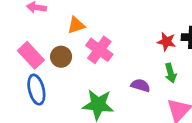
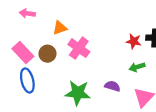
green arrow: (171, 73) -> (137, 67), turned 88
purple semicircle: (140, 85) -> (112, 86), moved

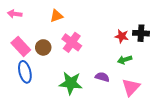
pink arrow: (27, 13) -> (15, 14), moved
orange triangle: (60, 28) -> (56, 16), moved

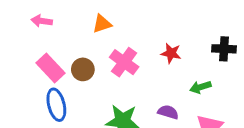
red star: (122, 36) -> (171, 53), moved

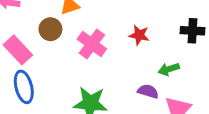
brown circle: (83, 69) -> (50, 29), moved
purple semicircle: (168, 112) -> (148, 91), moved

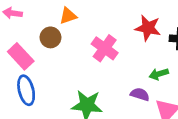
red star: (139, 35) -> (148, 28), moved, size x1.4
pink cross: (92, 44) -> (105, 48), moved

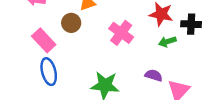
green arrow: (159, 74) -> (167, 42), moved

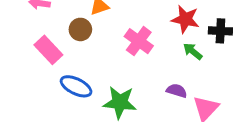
green arrow: (167, 42) -> (193, 51), turned 56
blue ellipse: (49, 72) -> (76, 86), moved, turned -50

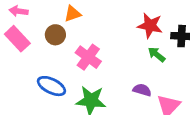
pink cross: (139, 41) -> (88, 57), moved
pink rectangle: (48, 50) -> (17, 39), moved

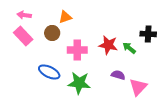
red star: (150, 26) -> (108, 45), moved
pink cross: (88, 57) -> (77, 50), turned -36

